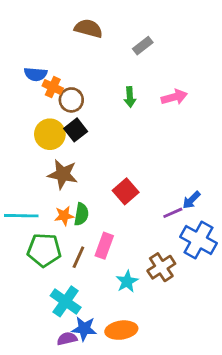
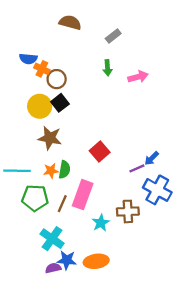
green arrow: (130, 97) -> (107, 68), moved
pink rectangle: (104, 246) -> (83, 195), size x1.4
brown cross: (161, 267) -> (128, 211), turned 30

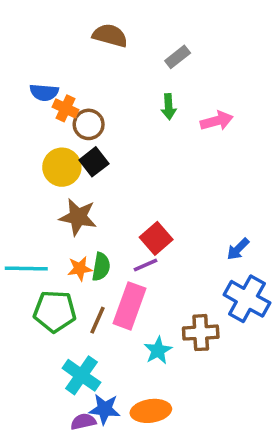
purple line: (137, 168) -> (146, 265), moved

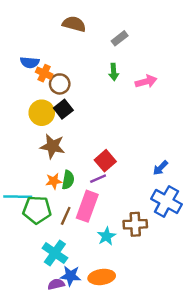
cyan line: (26, 269) -> (18, 197), moved

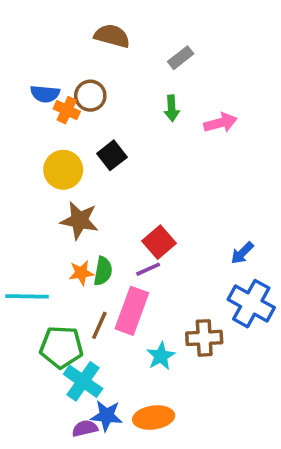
brown circle: (60, 84) -> (90, 96), moved
black square: (63, 109) -> (112, 155), moved
green pentagon: (37, 210) -> (61, 347), moved

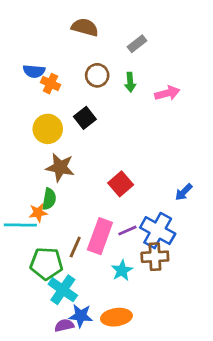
brown circle: (90, 96) -> (97, 75), moved
purple line: (148, 269) -> (127, 231), moved
green semicircle: (103, 271) -> (49, 199), moved
orange star: (81, 273) -> (38, 213), moved
blue cross: (251, 304) -> (158, 231), moved

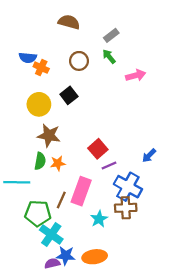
green arrow: (130, 82) -> (109, 56), moved, turned 144
orange star: (38, 213) -> (58, 163), moved
purple line: (127, 231) -> (109, 166), moved

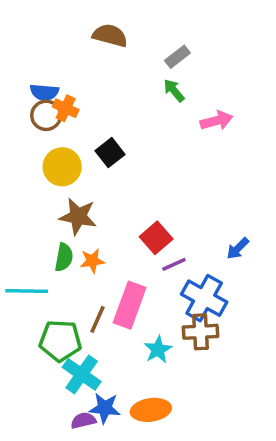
brown circle: (79, 61) -> (46, 115), moved

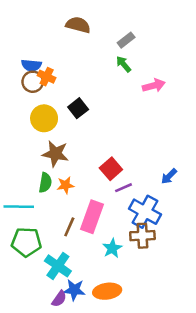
green pentagon: (60, 341) -> (26, 242), moved
purple semicircle: (83, 421) -> (59, 299), turned 138

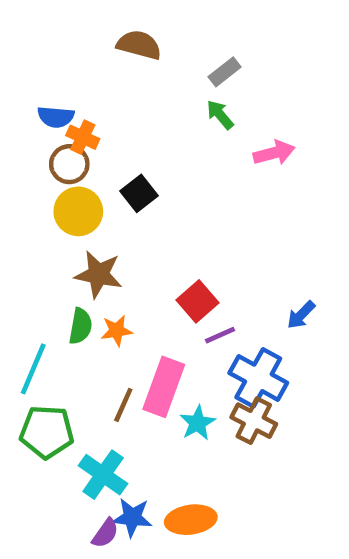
brown circle: (33, 82) -> (69, 164), moved
cyan line: (19, 207) -> (33, 369), turned -68
brown cross: (142, 236) -> (254, 421), turned 30
cyan star: (112, 248) -> (198, 423), moved

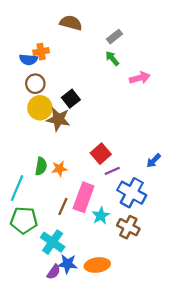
orange cross: (83, 137) -> (41, 52), moved, turned -35
brown star: (99, 274) -> (58, 119), moved
brown cross: (254, 421) -> (128, 227), moved

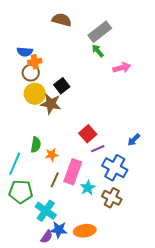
gray rectangle: (115, 37) -> (100, 32), size x1.6
orange cross: (41, 52) -> (35, 62), moved
orange star: (59, 169) -> (52, 155), moved

